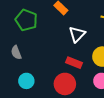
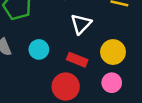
cyan circle: (26, 81) -> (39, 49), moved

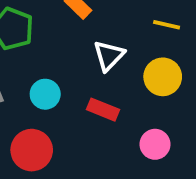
yellow circle: (113, 52) -> (163, 77), moved
red circle: (66, 87) -> (32, 150), moved

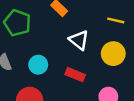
white triangle: (109, 56) -> (79, 40), turned -35

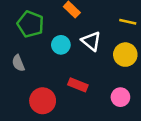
cyan circle: (38, 65) -> (61, 45), moved
red rectangle: (75, 75) -> (78, 85), moved

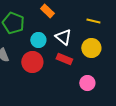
red rectangle: (78, 85) -> (64, 59), moved
red circle: (43, 101) -> (32, 62), moved

